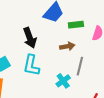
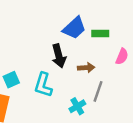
green rectangle: (76, 25) -> (100, 33), moved
black arrow: (30, 38) -> (59, 56), moved

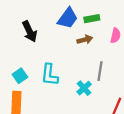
black arrow: (59, 56) -> (30, 31), moved
brown arrow: (86, 68) -> (85, 40), moved

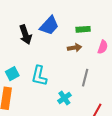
blue trapezoid: (68, 18) -> (49, 26), moved
cyan cross: (84, 88) -> (64, 98), moved

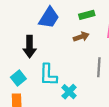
black arrow: (25, 35) -> (30, 47), moved, turned 30
cyan cross: (64, 98) -> (69, 92), moved

